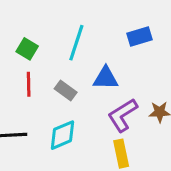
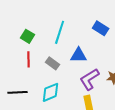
blue rectangle: (140, 37) -> (101, 28), turned 49

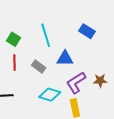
cyan line: (60, 32) -> (46, 35), turned -35
cyan diamond: (51, 92) -> (50, 95), moved, turned 40

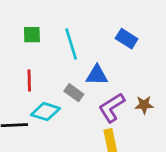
green square: (13, 39) -> (32, 35), moved, turned -32
gray rectangle: (39, 66) -> (74, 93), moved
cyan diamond: (50, 95) -> (45, 112), moved

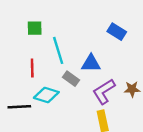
cyan line: (71, 44) -> (58, 50), moved

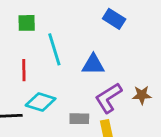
blue rectangle: (117, 32) -> (114, 19), moved
gray rectangle: (71, 79) -> (79, 119), moved, turned -35

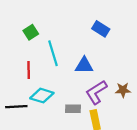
green square: (27, 23) -> (31, 32), turned -32

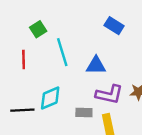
red line: (29, 70) -> (24, 59), moved
purple L-shape: (96, 92) -> (109, 94), turned -135
cyan diamond: (42, 96) -> (50, 98), turned -40

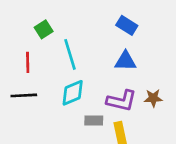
blue triangle: (96, 65) -> (126, 61), moved
cyan diamond: (50, 98) -> (73, 93), moved
black line: (22, 110) -> (24, 95), moved

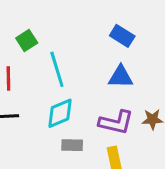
gray rectangle: (94, 121) -> (72, 145), moved

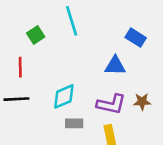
blue rectangle: (122, 36) -> (136, 38), moved
cyan line: (57, 69) -> (72, 21), moved

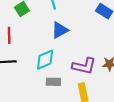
blue triangle: (115, 66) -> (60, 30), moved, turned -30

